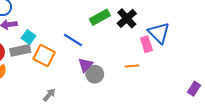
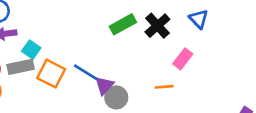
blue triangle: (159, 33) -> (199, 19), moved, size x0.7
blue line: (73, 40) -> (86, 72), moved
pink rectangle: (146, 44) -> (183, 59), turned 56

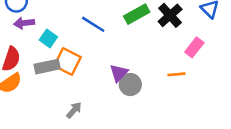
gray rectangle: (21, 67) -> (47, 67), moved
blue line: (86, 72) -> (93, 24), moved

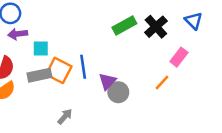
blue line: (93, 24) -> (83, 67), moved, turned 50
cyan square: (48, 38) -> (41, 49), turned -35
orange line: (176, 74) -> (162, 83), turned -42

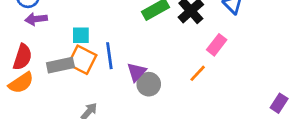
cyan square: (41, 49) -> (81, 35), moved

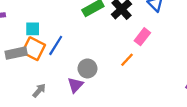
blue line: (109, 56) -> (56, 45), turned 40
purple triangle: (137, 72) -> (75, 85), moved

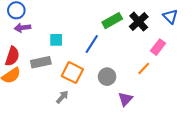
blue line: (56, 45) -> (92, 44), moved
orange square: (34, 49) -> (72, 73), moved
purple triangle: (75, 85) -> (125, 99), moved

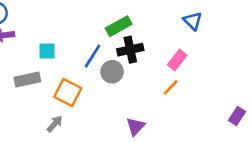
black cross: (139, 22) -> (130, 50), moved, turned 30
orange line: (144, 68) -> (171, 87), moved
gray circle: (107, 77) -> (112, 72), moved

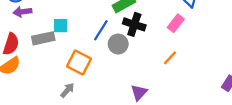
black cross: (130, 50) -> (134, 24), turned 30
pink rectangle: (177, 60) -> (176, 23), moved
gray rectangle: (27, 80) -> (43, 38), moved

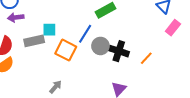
pink rectangle: (176, 23) -> (173, 28), moved
black cross: (134, 24) -> (119, 51), moved
orange square: (79, 62) -> (66, 50), moved

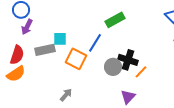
purple arrow: (16, 17) -> (27, 27), turned -56
gray circle: (100, 46) -> (113, 67), moved
orange line: (146, 58) -> (141, 72), moved

